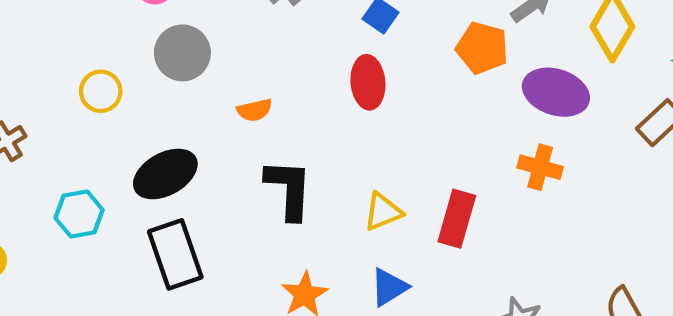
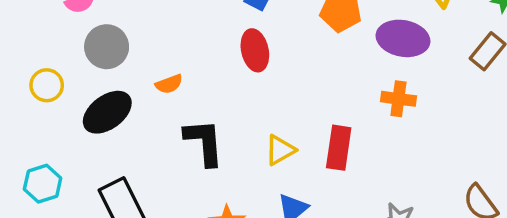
black ellipse: (165, 174) -> (107, 112), moved

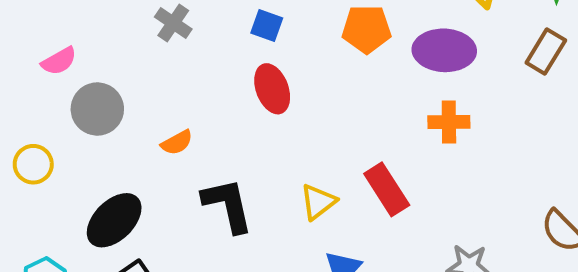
black ellipse: (107, 112) -> (114, 220), moved
red rectangle: (339, 148) -> (387, 189), turned -33

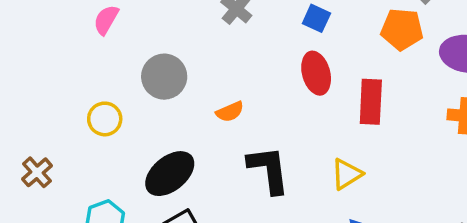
pink semicircle: (59, 61) -> (106, 20), moved, turned 144
red rectangle: (387, 189) -> (371, 102), moved, turned 30

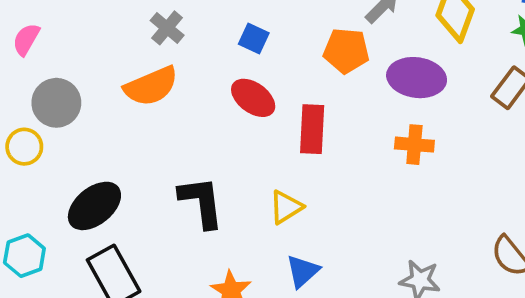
red ellipse: (316, 73) -> (253, 98), turned -39
gray circle: (164, 77) -> (56, 103), moved
orange semicircle: (230, 112) -> (151, 86), moved, size x1.8

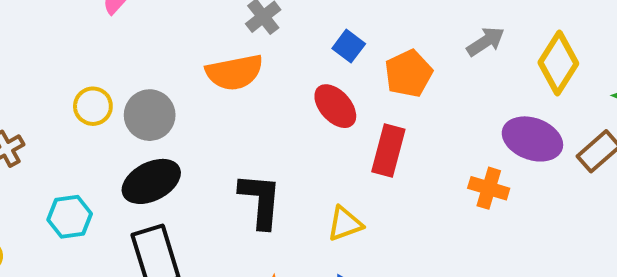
orange pentagon: (346, 51) -> (409, 74), moved, turned 30
purple ellipse: (417, 78) -> (532, 139), moved
gray circle: (56, 103) -> (150, 115), moved

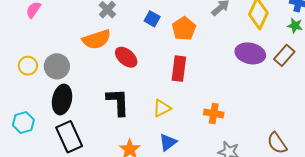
red ellipse: (335, 106) -> (126, 57), moved
black ellipse: (151, 181) -> (62, 100), turned -44
orange cross: (489, 188) -> (214, 113), moved

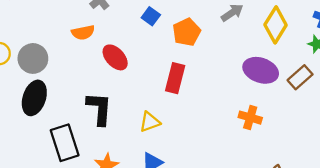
orange semicircle: (97, 39) -> (83, 33), size x0.7
orange cross: (214, 113) -> (250, 118), moved
black rectangle: (69, 137) -> (65, 143), moved

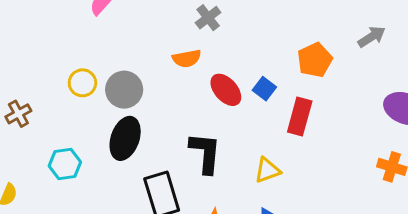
blue square: (151, 16) -> (264, 89), moved

